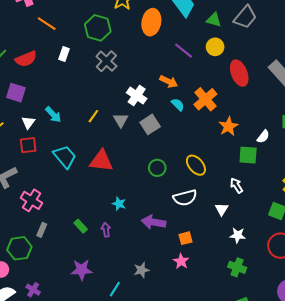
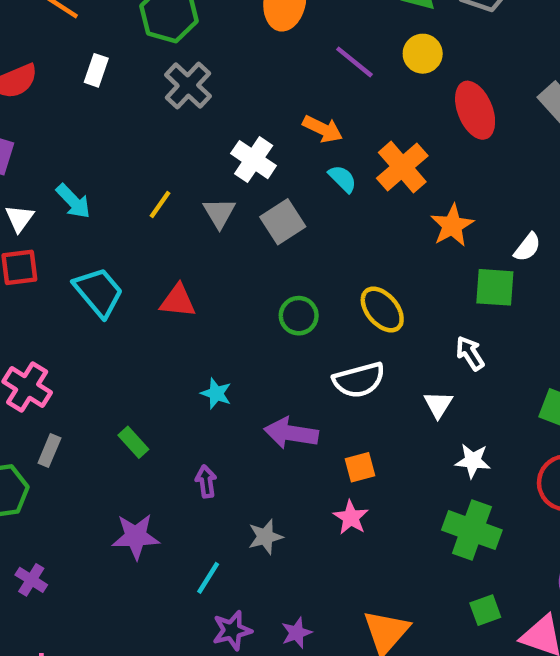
red triangle: (101, 161) -> (178, 301), size x0.7
purple arrow: (106, 230) -> (206, 481), moved
green cross: (237, 267) -> (472, 530), size x1.4

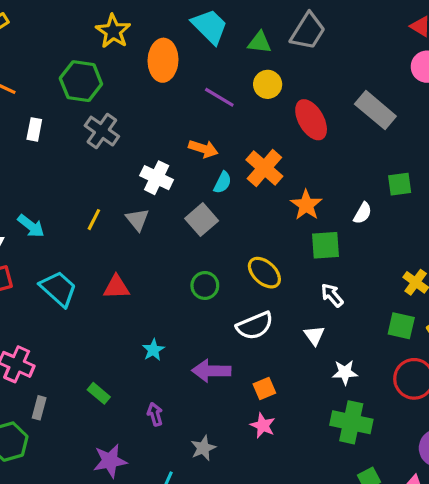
cyan semicircle: (342, 179) -> (223, 183), turned 80
gray square: (283, 222) -> (202, 220), moved
green square: (495, 287) -> (326, 245), moved
cyan star: (216, 393) -> (153, 350), turned 30

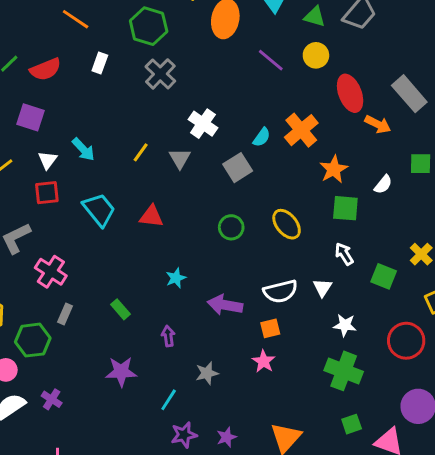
orange arrow: (203, 149) -> (378, 124), moved
white semicircle: (255, 326) -> (280, 291), moved
green square: (401, 326) -> (384, 276), moved

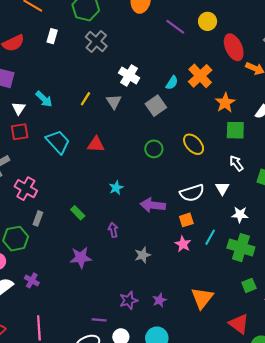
cyan line: (169, 400) -> (210, 237), moved

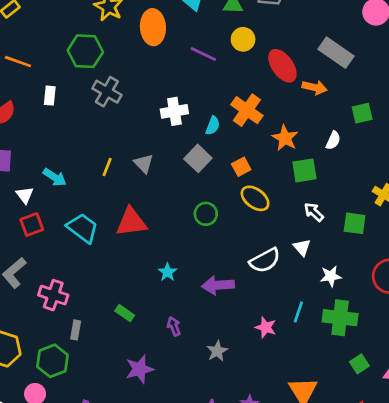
white cross: (129, 75) -> (174, 111), moved, turned -30
red triangle: (96, 144) -> (131, 222), size x1.4
orange square: (186, 220) -> (241, 167), moved

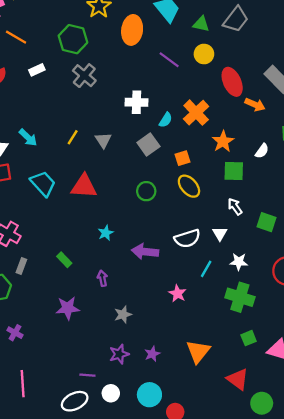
white rectangle: (50, 96) -> (37, 70), turned 49
cyan line: (298, 312) -> (206, 269), moved
gray star: (217, 351) -> (123, 315), moved

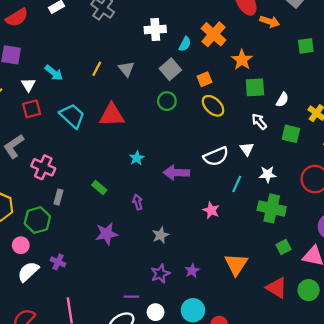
white semicircle: (262, 151) -> (282, 100), moved
green circle: (146, 191) -> (167, 101), moved
green circle: (262, 403) -> (309, 290), moved

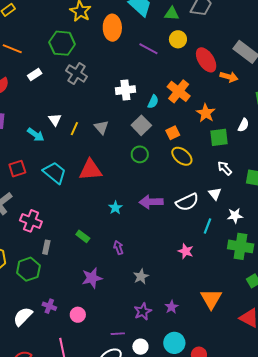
white triangle: (28, 85) -> (55, 120), moved
white semicircle: (282, 100) -> (243, 125), moved
purple arrow: (176, 173) -> (151, 202), moved
pink circle: (21, 245) -> (78, 315), moved

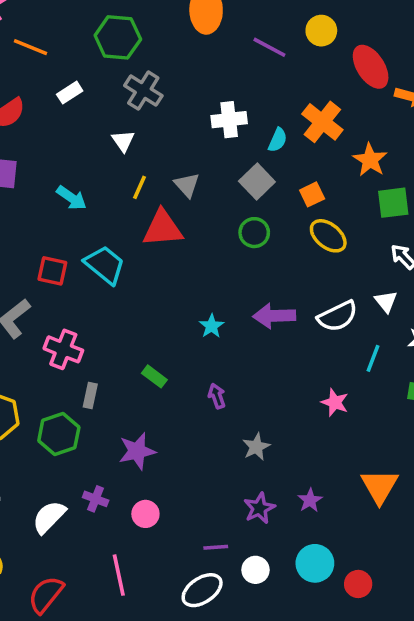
white triangle: (55, 120) -> (123, 141), moved
red square: (17, 169) -> (52, 271), moved, turned 30
red triangle: (90, 170) -> (163, 228), moved
purple star: (92, 278) -> (137, 451), moved

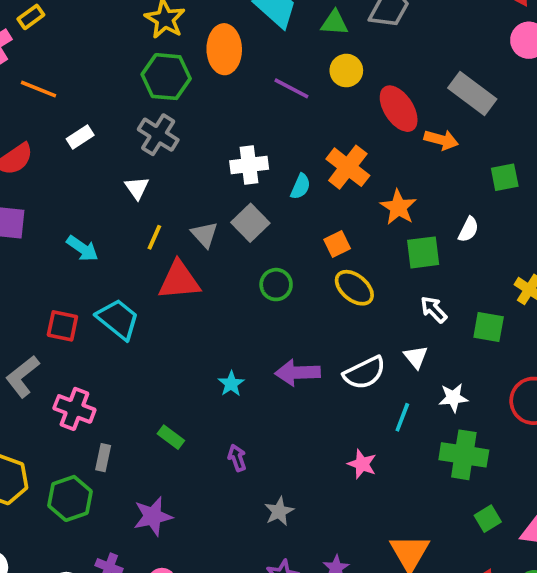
green hexagon: (118, 37) -> (166, 77), moved
gray square: (257, 181) -> (250, 223), moved

